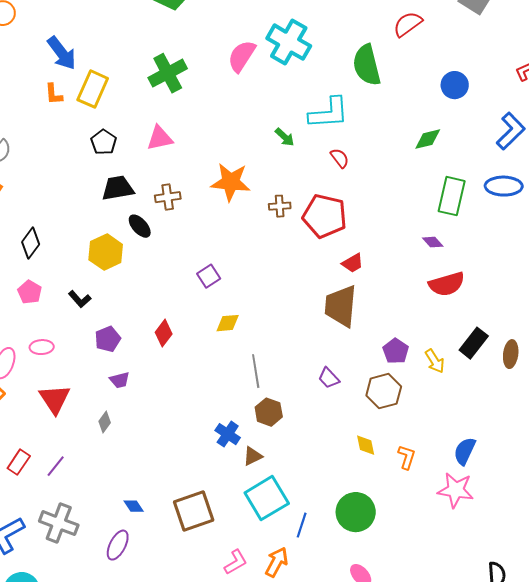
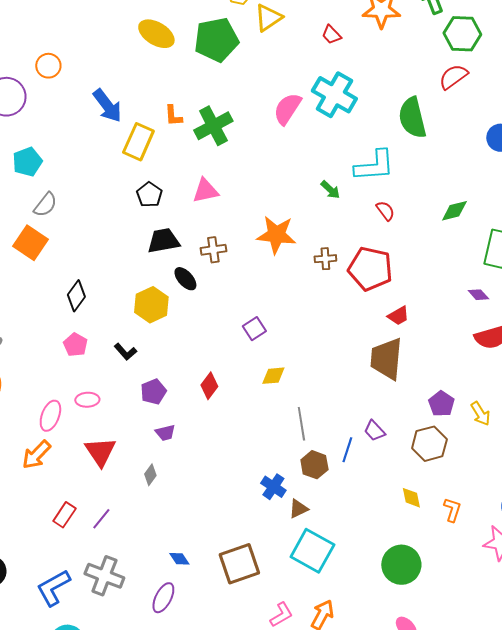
orange L-shape: (54, 94) -> (173, 116), moved
green diamond: (428, 139) -> (454, 211), moved
cyan square: (267, 498) -> (312, 551), turned -30
blue line: (302, 525) -> (347, 450), moved

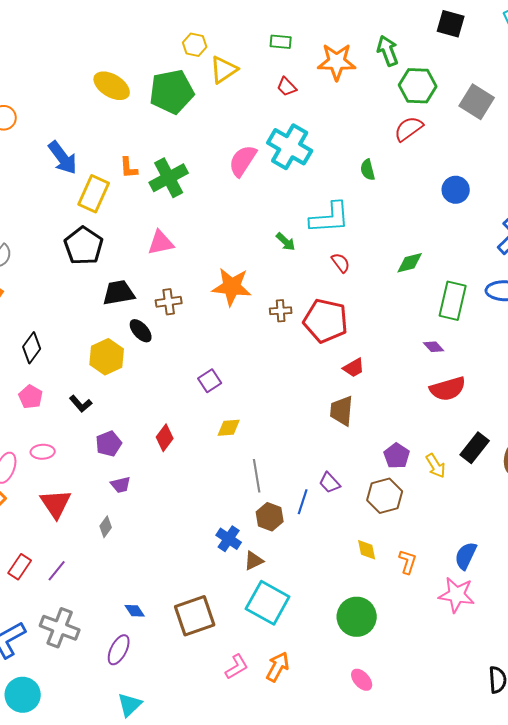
green semicircle: (412, 118) -> (368, 170), size x0.5
black pentagon: (149, 195) -> (84, 246), moved, size x1.5
brown trapezoid: (386, 359) -> (342, 411), size x0.7

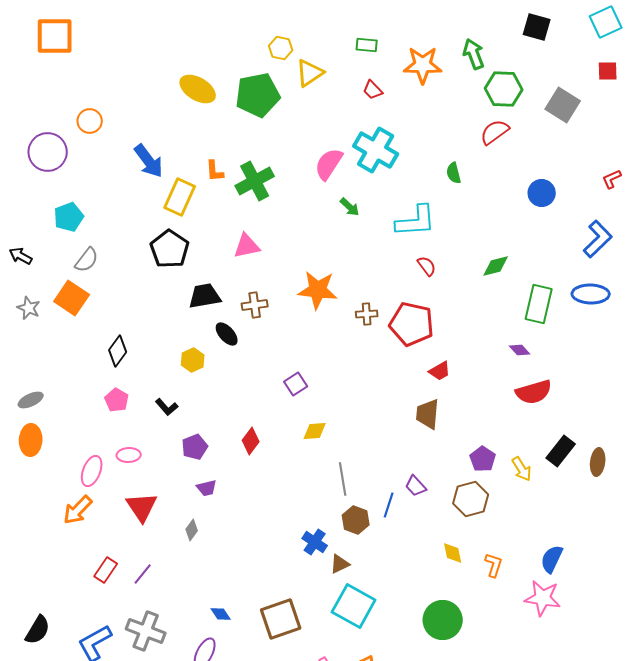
green arrow: (286, 242) -> (350, 207), moved
yellow hexagon: (107, 357) -> (193, 360), size x0.7

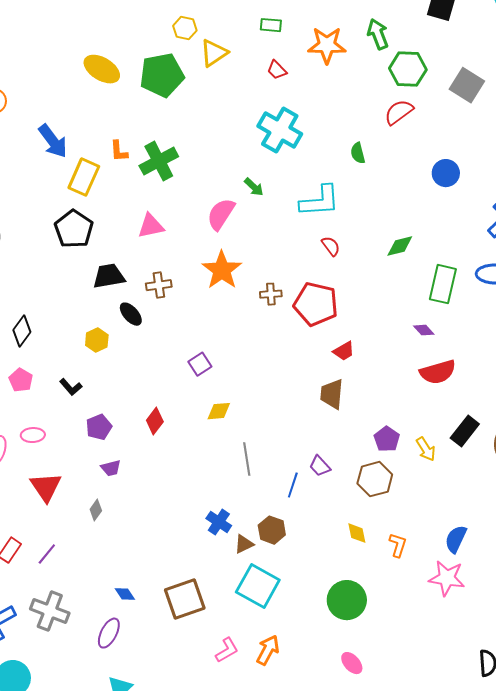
pink semicircle: (329, 164) -> (221, 214), moved
orange star: (318, 290) -> (222, 270), turned 30
brown hexagon: (356, 520) -> (272, 530), moved

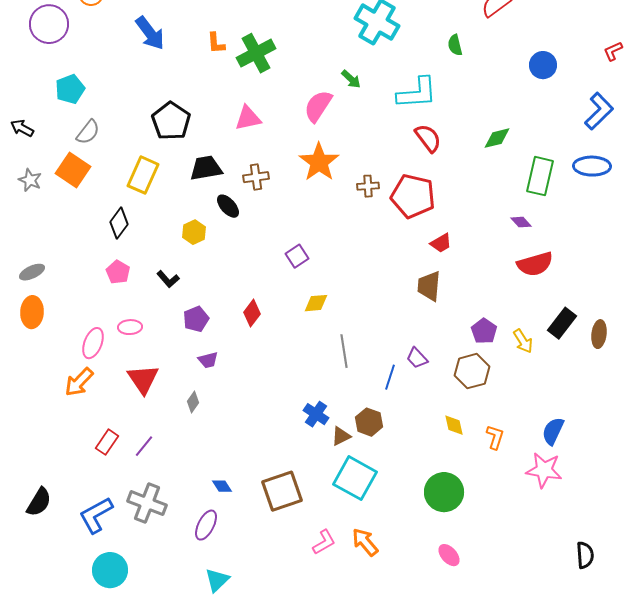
yellow rectangle: (84, 177) -> (143, 175), moved
red semicircle: (331, 246) -> (428, 138), size x1.4
orange arrow: (268, 650) -> (365, 542), turned -68

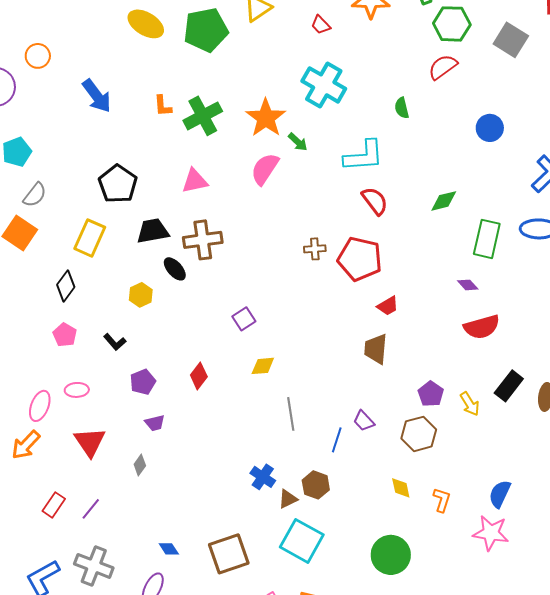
orange star: (319, 162) -> (266, 118), moved
brown cross: (256, 177) -> (203, 240), size x1.5

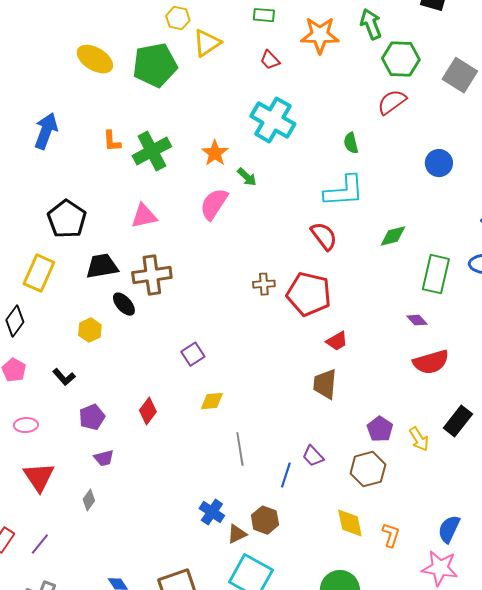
blue arrow: (97, 96) -> (46, 131), turned -123
orange star: (266, 118) -> (215, 153), size x0.7
cyan L-shape: (364, 156) -> (344, 191), moved
yellow diamond: (401, 488) -> (350, 523), size x1.4

